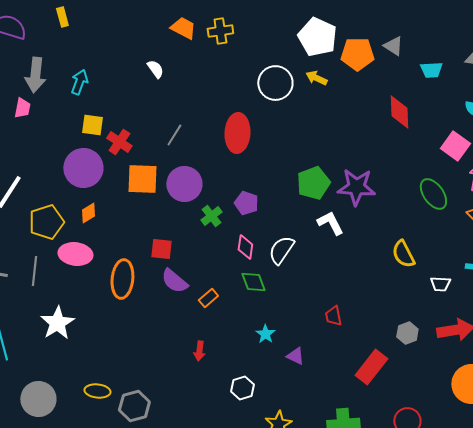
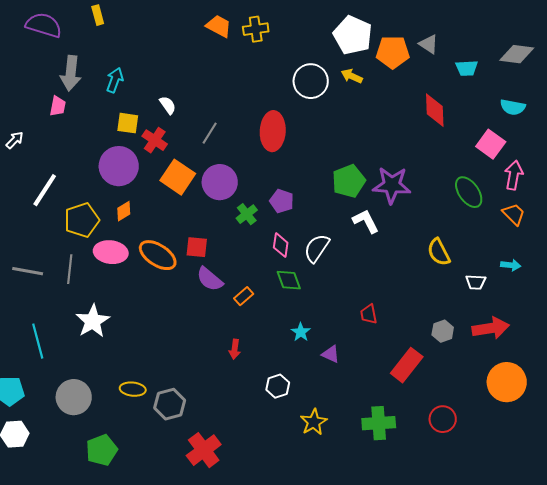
white semicircle: (155, 69) -> (168, 105), moved
orange square: (142, 179) -> (178, 177), turned 32
orange ellipse: (122, 279) -> (158, 255), moved, turned -63

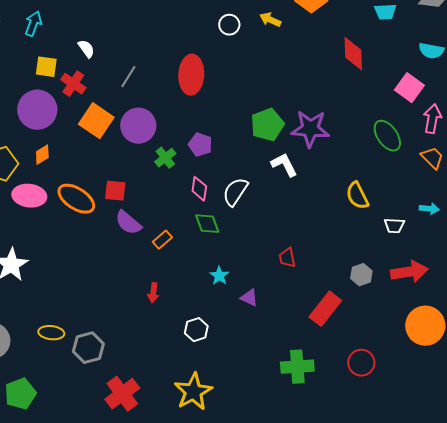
white circle: (311, 81) -> (229, 25), size x0.6
yellow star: (314, 422) -> (193, 392), moved, size x1.4

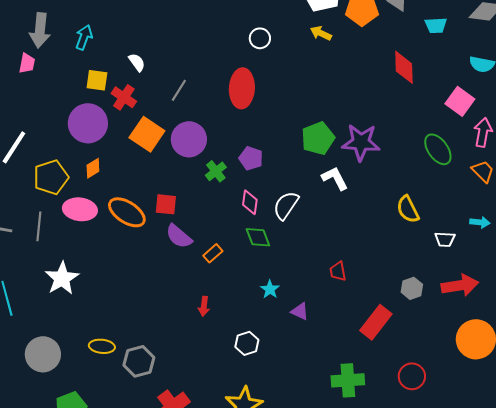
white circle: (229, 25) -> (260, 38), moved

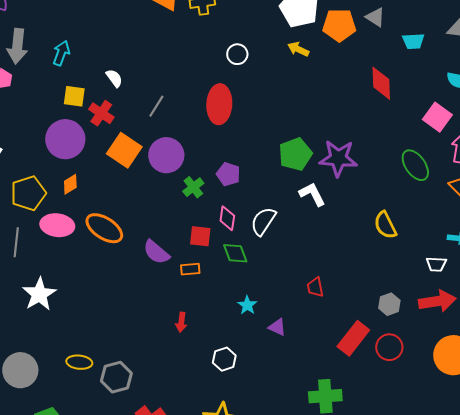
red square: (166, 204) -> (200, 236), moved
white trapezoid: (445, 239) -> (436, 264), moved
orange rectangle: (213, 253) -> (190, 269), turned 36
red circle: (412, 376) -> (389, 347), moved

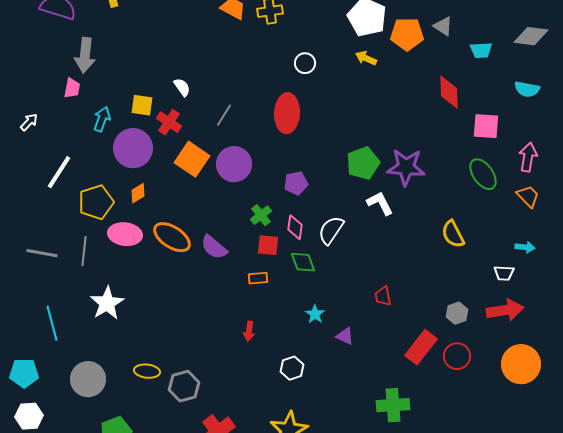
cyan arrow: (61, 53) -> (102, 119), moved
pink square: (437, 117) -> (486, 126), moved, turned -32
purple pentagon: (228, 174) -> (296, 183), turned -30
green cross: (193, 187) -> (261, 215), moved
purple semicircle: (156, 252) -> (214, 247), moved

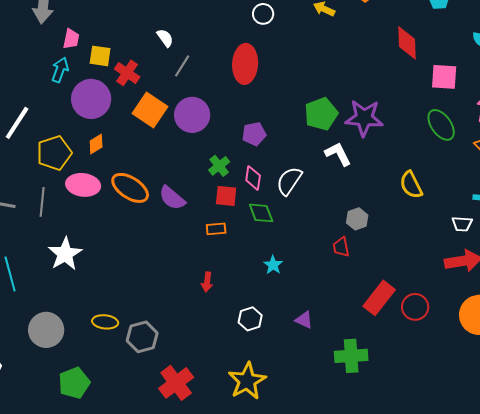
white semicircle: (182, 87) -> (165, 38), moved
pink trapezoid: (72, 88) -> (71, 39), moved
gray hexagon: (457, 313) -> (357, 219), moved
purple triangle: (345, 336) -> (304, 320), moved

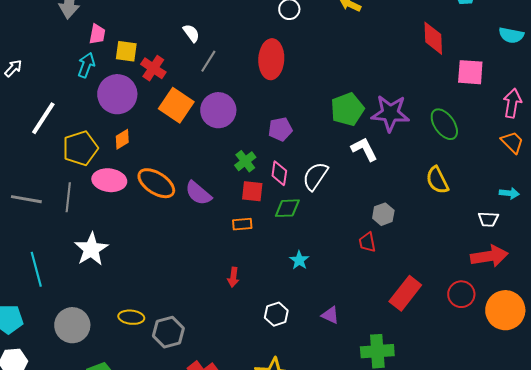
green ellipse: (441, 125) -> (444, 124), moved
green diamond: (261, 213) -> (287, 208), turned -72
red circle: (415, 307) -> (461, 294), moved

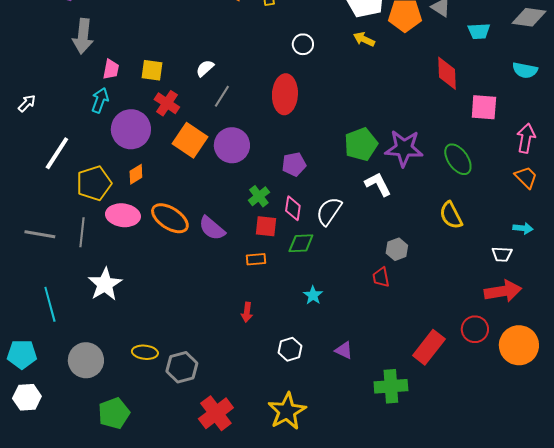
white semicircle: (191, 33) -> (205, 68), turned -96
yellow square: (126, 51) -> (152, 70), moved
red rectangle: (405, 293) -> (429, 347), moved

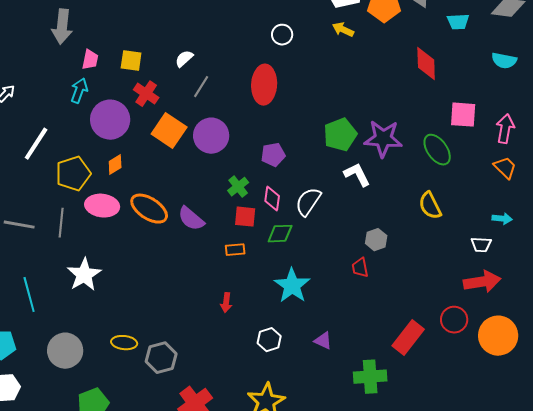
pink square: (484, 107) -> (463, 115), moved
cyan star: (313, 295) -> (292, 286), size x1.8

